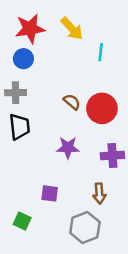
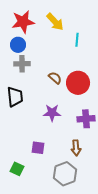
gray cross: (16, 93) -> (22, 64), moved

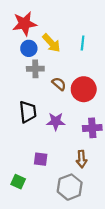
yellow arrow: (55, 22) -> (51, 43), moved
blue circle: (18, 45) -> (29, 48), moved
gray cross: (22, 64) -> (35, 69), moved
black trapezoid: (15, 97) -> (28, 112), moved

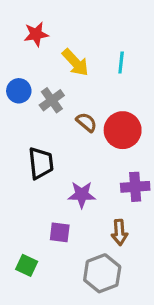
red star: (25, 24) -> (36, 34), size x0.7
blue circle: (29, 48) -> (19, 91), moved
gray cross: (35, 69) -> (52, 100), turned -35
purple star: (56, 121) -> (82, 195), moved

